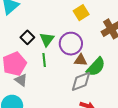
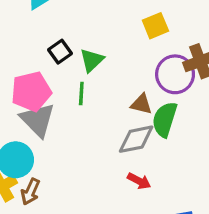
purple circle: (71, 44) -> (175, 74), moved
green semicircle: (96, 67) -> (165, 119), turned 145
gray triangle: (21, 80) -> (38, 120), size x1.6

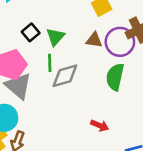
brown triangle: (141, 104) -> (94, 40), moved
gray diamond: (136, 139) -> (65, 76), moved

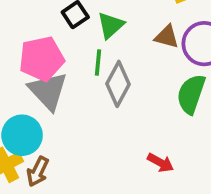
gray diamond: (65, 76) -> (118, 84), turned -52

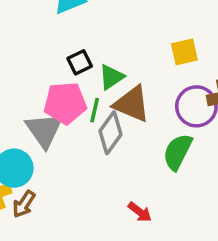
brown triangle: (167, 37) -> (132, 104), moved, size x1.6
pink pentagon: (42, 59) -> (65, 103), moved

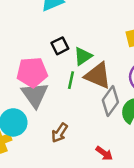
pink pentagon: (65, 103) -> (32, 72), moved
gray diamond: (111, 133) -> (110, 101), moved
brown arrow: (24, 204) -> (60, 133), moved

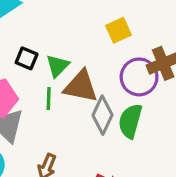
black square: (60, 46) -> (27, 58), turned -30

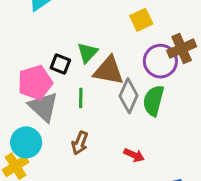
black square: (27, 58) -> (60, 64), moved
green line: (49, 98) -> (81, 98), moved

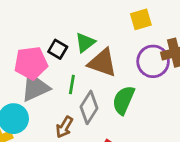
gray diamond: (129, 96) -> (89, 107), moved
green semicircle: (153, 101) -> (123, 100), moved
gray triangle: (43, 107) -> (35, 87), turned 44

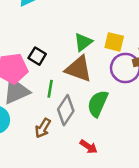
yellow square: (141, 19) -> (114, 42), moved, turned 30
green triangle: (85, 43) -> (83, 42), moved

